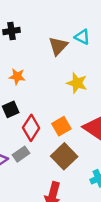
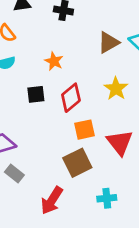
red diamond: (31, 128) -> (71, 98), moved
gray rectangle: (21, 154) -> (14, 174), moved, turned 56

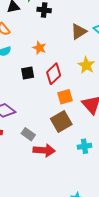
gray rectangle: (14, 174) -> (28, 134), moved
red arrow: (52, 200) -> (44, 150), turned -115

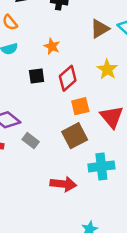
gray rectangle: (28, 134) -> (31, 141), moved
cyan cross: (85, 146) -> (101, 166), size x1.5
red arrow: (44, 150) -> (63, 184), moved

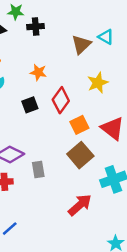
yellow star: (107, 69) -> (98, 83), turned 30
gray rectangle: (31, 141) -> (38, 170), turned 56
red arrow: (63, 184) -> (80, 205), turned -35

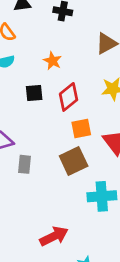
red arrow: (80, 205) -> (54, 236), moved

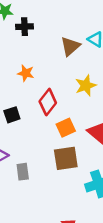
black square: (34, 93) -> (12, 115), moved
brown square: (74, 161) -> (66, 158), turned 30

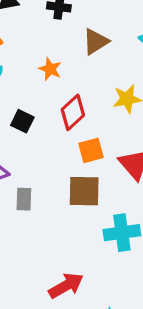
brown triangle: (70, 46) -> (96, 42), moved
black square: (12, 115) -> (22, 121), turned 35

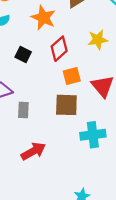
orange star: (50, 69) -> (43, 18), size x1.5
red arrow: (66, 286) -> (33, 151), moved

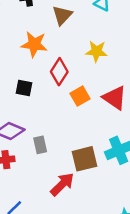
yellow star: (98, 40) -> (96, 51), turned 30
brown square: (66, 105) -> (85, 159), moved

